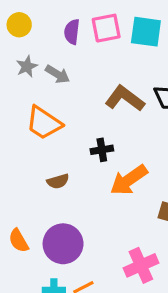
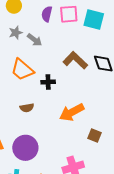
black cross: (102, 150) -> (48, 82), moved

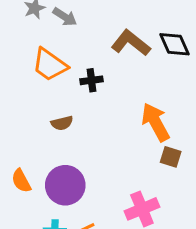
orange arrow: (72, 112) -> (156, 122), moved, turned 95

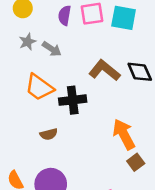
black cross: (91, 80) -> (73, 100), size x1.5
brown square: (171, 157) -> (136, 162), turned 35

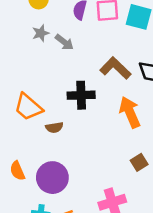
orange trapezoid: (39, 87) -> (28, 107), moved
orange arrow: (124, 134) -> (130, 112), moved

